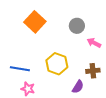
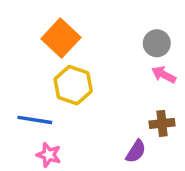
gray circle: (77, 26) -> (157, 43), moved
yellow hexagon: (57, 64) -> (73, 85), moved

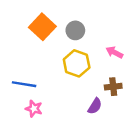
gray circle: (157, 43) -> (75, 30), moved
yellow hexagon: (73, 85) -> (77, 63), moved

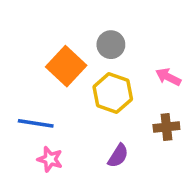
orange square: (42, 27) -> (66, 66), moved
purple semicircle: (95, 106) -> (118, 156), moved

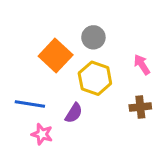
pink arrow: (168, 77) -> (142, 65), turned 30
purple semicircle: (118, 156) -> (74, 113), moved

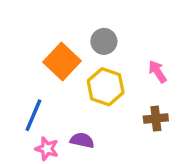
blue line: (30, 104) -> (33, 115), turned -76
purple semicircle: (74, 113) -> (82, 140), moved, turned -110

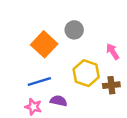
yellow hexagon: (106, 87) -> (86, 73), moved
blue line: (33, 115) -> (39, 82), moved, turned 50

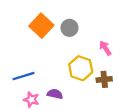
orange square: (44, 44) -> (41, 26), moved
blue line: (39, 82) -> (23, 76), moved

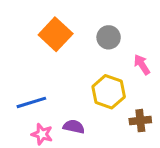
gray circle: (69, 28) -> (109, 37), moved
brown cross: (104, 79) -> (140, 121), moved

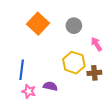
blue line: (31, 102) -> (22, 70), turned -66
brown cross: (140, 121) -> (94, 73), moved

